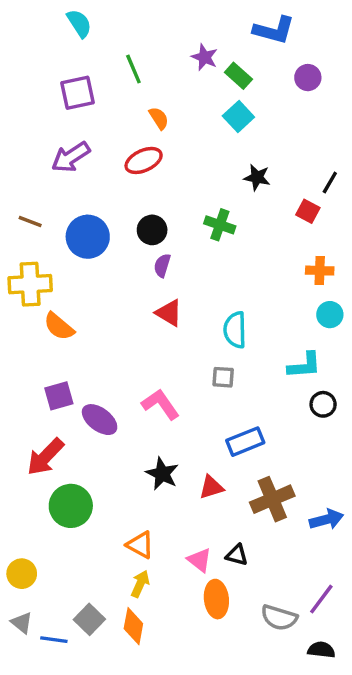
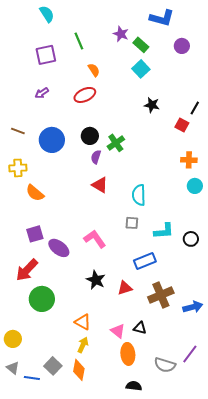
purple arrow: (71, 157) -> (42, 93), size x0.6
green cross: (220, 225) -> (116, 143), moved, turned 36
yellow cross: (30, 284) -> (18, 168), size x0.7
cyan L-shape: (304, 365) -> (164, 231), moved
black semicircle: (321, 650) -> (134, 386), moved

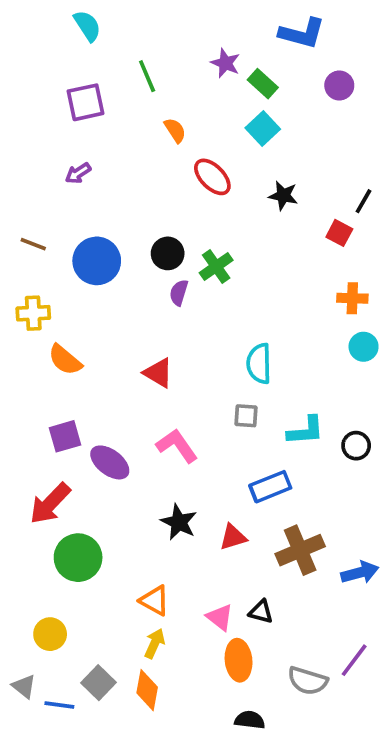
red ellipse: (85, 95) -> (212, 177), moved, turned 70
red triangle: (100, 185) -> (158, 373), moved
yellow circle: (13, 339) -> (50, 634), moved

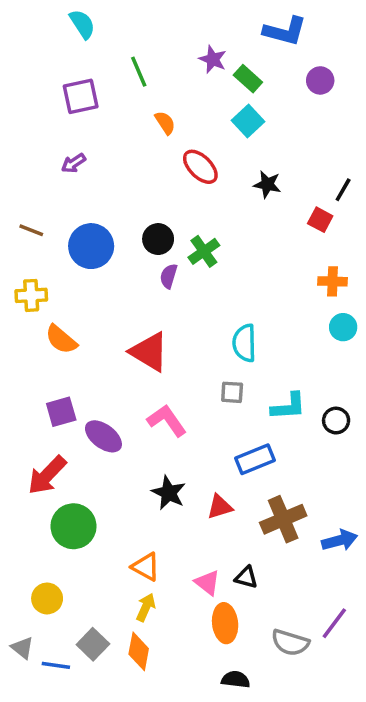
red triangle: (158, 373) -> (149, 352), size x1.4

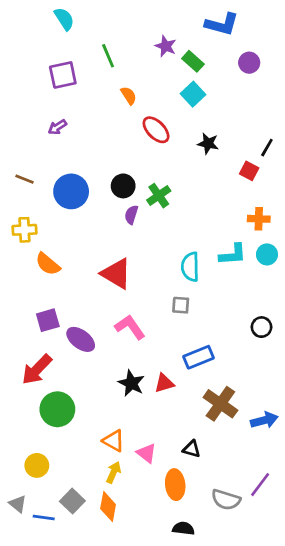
cyan L-shape: (288, 406) -> (233, 254), moved
red triangle: (220, 507) -> (164, 383), moved
brown cross: (283, 519) -> (220, 404), turned -32
pink triangle: (207, 583) -> (146, 453), moved

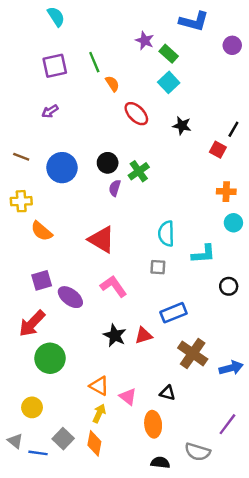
green line: (108, 56) -> (94, 62), moved
purple circle: (249, 63) -> (232, 45), moved
cyan L-shape: (233, 254) -> (203, 254), moved
gray semicircle: (226, 500) -> (197, 452), moved

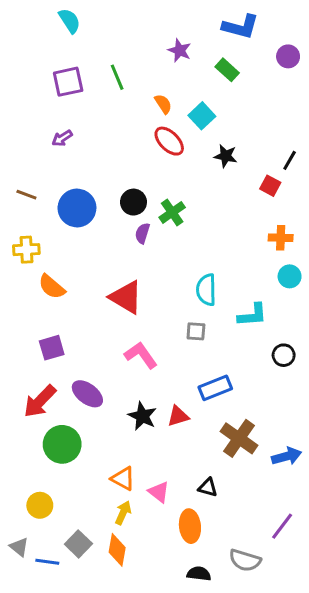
green rectangle: (169, 54) -> (227, 70), moved
cyan square: (169, 82) -> (202, 116), moved
orange semicircle: (112, 84) -> (163, 104), moved
purple ellipse: (70, 297) -> (87, 394), moved

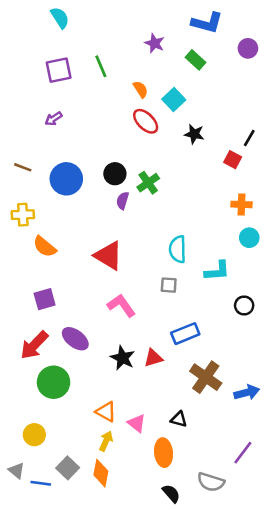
black semicircle: (199, 574) -> (171, 494), turned 42

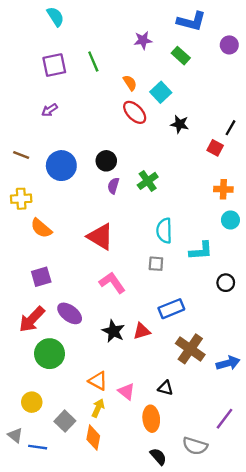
purple star: (155, 43) -> (143, 40), turned -30
green cross: (148, 183) -> (148, 181), moved
gray square: (68, 468) -> (65, 421), moved

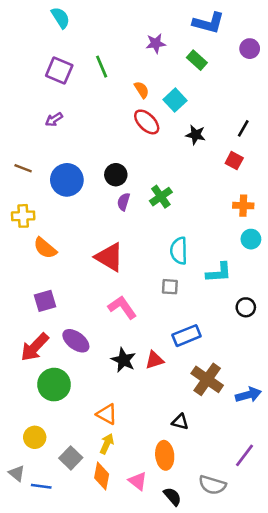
purple square: (54, 65) -> (59, 70), turned 35
black line: (230, 128) -> (243, 128), moved
pink triangle: (126, 391) -> (138, 481), moved

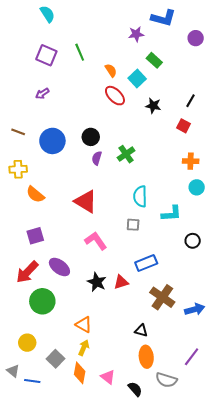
purple star: (156, 43) -> (136, 34), moved
green rectangle: (197, 60) -> (154, 60), moved
orange ellipse: (165, 455) -> (146, 357), moved

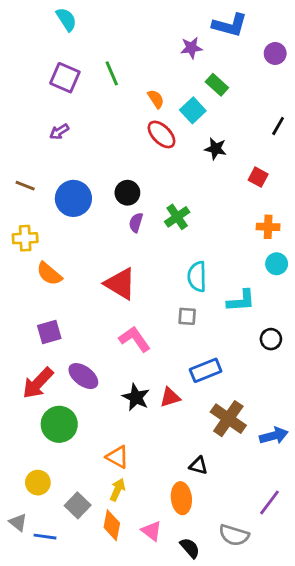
black line: (191, 101) -> (278, 126), moved
orange ellipse: (146, 357) -> (181, 498), moved

